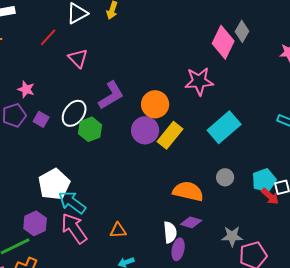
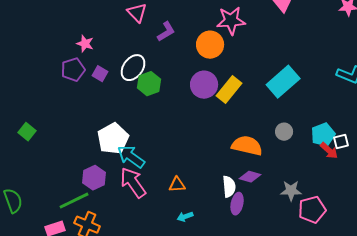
pink star: (199, 81) -> (231, 21), moved
purple L-shape: (111, 95) -> (166, 32), moved, size x0.7
orange circle: (155, 104) -> (210, 45), moved

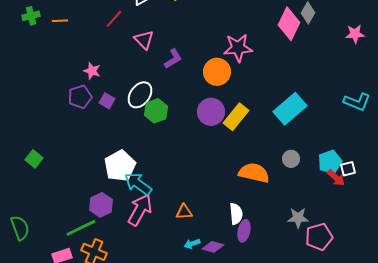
purple diamond: (250, 177) -> (213, 247), moved
pink arrow: (133, 183) -> (140, 210), turned 64

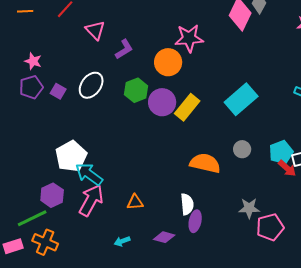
orange line: (60, 21) -> (25, 11), moved
pink star: (92, 71) -> (33, 61), moved
green hexagon: (156, 111) -> (136, 90), moved
cyan arrow: (192, 244) -> (122, 241), moved

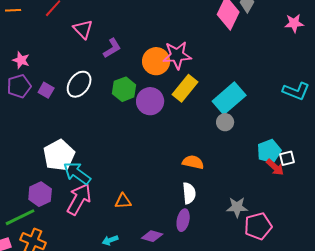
pink star: (189, 38) -> (177, 55), moved
yellow rectangle: (187, 107) -> (185, 88), moved
gray circle: (242, 149) -> (225, 122), moved
orange semicircle: (205, 163) -> (193, 162), size x0.7
white semicircle: (187, 204) -> (189, 193), moved

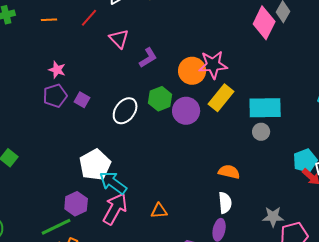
white ellipse: (79, 84) -> (125, 111), moved
cyan rectangle: (229, 98) -> (265, 108), turned 40

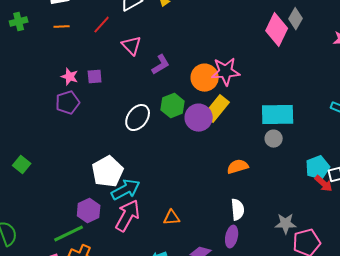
yellow rectangle: (221, 98) -> (217, 109), moved
purple square: (82, 100) -> (95, 77), moved, turned -35
orange semicircle: (229, 172) -> (238, 167), moved, turned -30
cyan arrow: (113, 183) -> (126, 190), turned 116

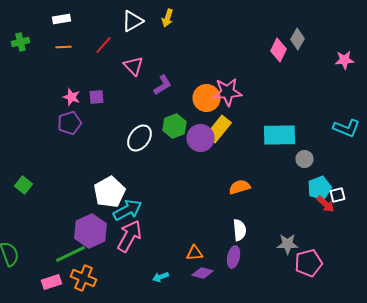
pink diamond: (277, 30) -> (278, 50), size x0.7
gray circle: (274, 139) -> (304, 159), moved
purple hexagon: (89, 211) -> (90, 231), size x1.4
orange triangle: (172, 218) -> (194, 253), moved

